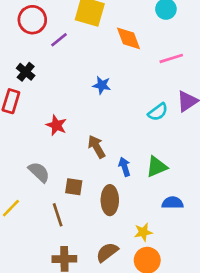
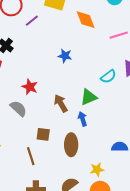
green triangle: (157, 167) -> (89, 97), moved
gray semicircle: (39, 172) -> (18, 109), moved

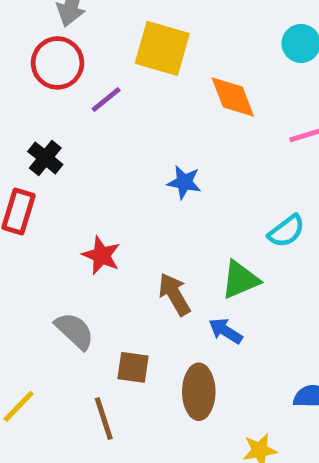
gray semicircle: (18, 109) -> (75, 331), moved
blue arrow: (83, 119) -> (226, 331), turned -40

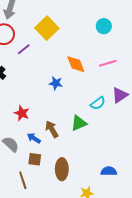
yellow square: (162, 48) -> (47, 28), turned 30
orange diamond: (233, 97) -> (76, 64), moved
blue arrow: (226, 331) -> (34, 138), moved

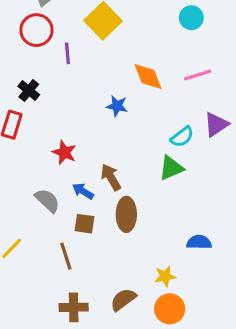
purple line: (24, 49) -> (67, 53), turned -56
green triangle: (79, 123) -> (171, 168), moved
brown ellipse: (62, 169) -> (126, 214), moved

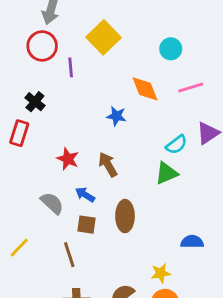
cyan circle: (191, 18) -> (171, 49), moved
brown arrow: (111, 177) -> (108, 165), moved

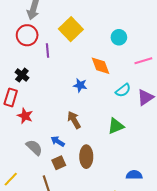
pink line: (191, 87) -> (143, 61), moved
cyan semicircle: (176, 145) -> (123, 90), moved
red star: (68, 159) -> (25, 116), moved
brown square: (86, 225) -> (59, 163), turned -32

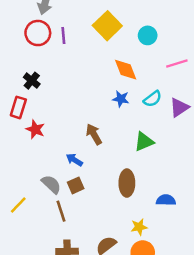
yellow square: (71, 29) -> (107, 26), moved
purple line: (47, 51) -> (63, 35), moved
blue star: (80, 85) -> (121, 99), moved
gray semicircle: (34, 147) -> (51, 184), moved
brown ellipse: (86, 157) -> (127, 183), moved

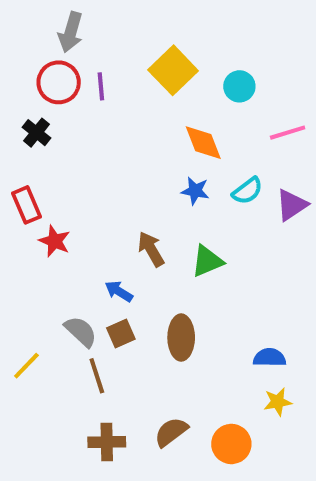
black cross: (32, 81) -> (36, 133), moved
red rectangle: (18, 107) -> (26, 205), turned -40
green triangle: (144, 142) -> (207, 261), moved
brown ellipse: (127, 183) -> (181, 338), moved
yellow star: (139, 227) -> (278, 402), moved

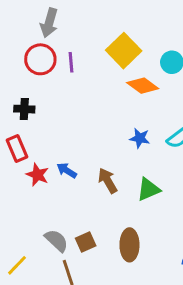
black cross: (36, 133) -> (24, 109), moved, turned -36
orange diamond: (203, 143) -> (143, 86), moved, turned -32
blue arrow: (119, 291) -> (67, 170), moved

